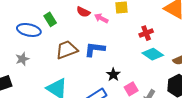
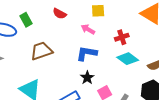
pink arrow: (101, 18) -> (88, 29), moved
blue L-shape: (95, 49) -> (87, 53), moved

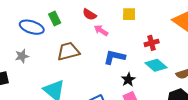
pink arrow: (88, 29) -> (101, 30), moved
black star: (87, 78) -> (128, 80), moved

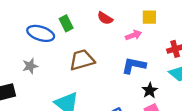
pink arrow: (101, 30) -> (134, 35), moved, turned 128

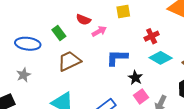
green rectangle: (66, 23) -> (59, 33), moved
pink arrow: (134, 35) -> (99, 31), moved

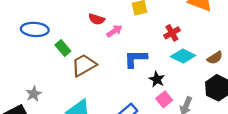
green rectangle: (59, 33) -> (63, 48), moved
blue ellipse: (28, 44) -> (35, 29), moved
gray star: (24, 75) -> (34, 94), moved

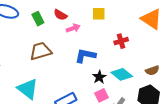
green rectangle: (63, 48) -> (38, 19), moved
cyan diamond: (183, 56) -> (122, 74), moved

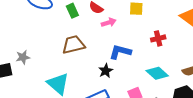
black star: (99, 77) -> (106, 71), moved

